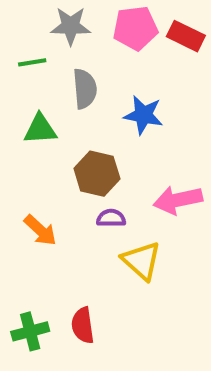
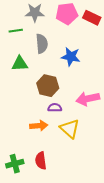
orange arrow: (40, 230) -> (39, 126), moved, turned -48

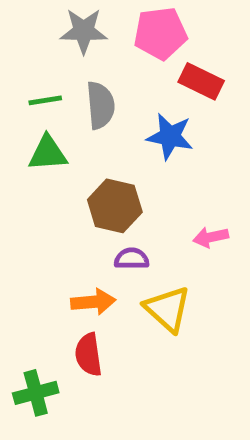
red rectangle: (92, 18) -> (201, 81), moved
green line: (16, 31) -> (45, 100), moved
pink arrow: (88, 99) -> (211, 237), size x0.6
red semicircle: (41, 161) -> (88, 355), moved

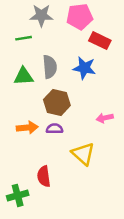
green line: (45, 100) -> (24, 38), moved
gray semicircle: (100, 105) -> (50, 67), moved
purple semicircle: (132, 259) -> (55, 129), moved
orange arrow: (93, 302) -> (27, 128), moved

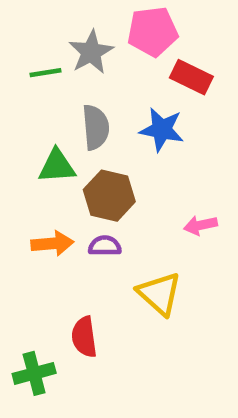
gray star: (41, 15) -> (91, 52), moved, turned -30
green triangle: (24, 76) -> (57, 166), moved

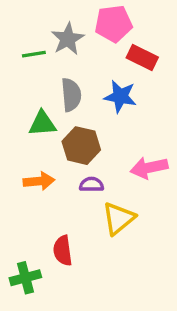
pink arrow: (200, 225) -> (149, 168), size x1.5
purple semicircle: (105, 246) -> (91, 185), moved
yellow triangle: (159, 294) -> (119, 218), turned 39

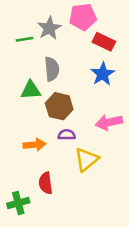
blue star: (120, 96) -> (103, 74), moved, turned 30
orange arrow: (39, 181) -> (34, 145), moved

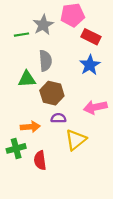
green cross: (18, 203) -> (16, 148), moved

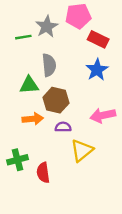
orange arrow: (30, 127) -> (33, 119), moved

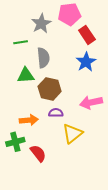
green line: (23, 37) -> (21, 42), moved
red rectangle: (98, 39) -> (87, 35), turned 30
orange arrow: (33, 119) -> (29, 120), moved
red semicircle: (43, 173) -> (38, 153), turned 150

